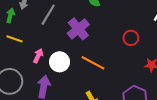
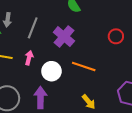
pink arrow: (38, 56) -> (29, 58), moved

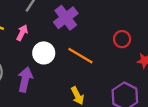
red circle: (116, 36) -> (122, 39), moved

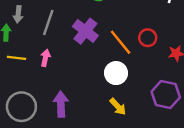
white circle: (44, 53) -> (116, 73), moved
orange line: (80, 56) -> (121, 42), moved, turned 35

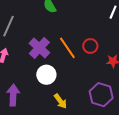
purple cross: (85, 31) -> (39, 48), moved
white circle: (116, 73) -> (46, 75), moved

